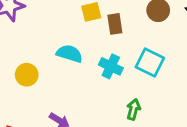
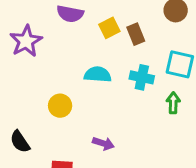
green arrow: (133, 109) -> (173, 103), moved

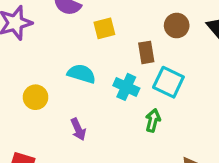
brown rectangle: (136, 34) -> (146, 52), moved
purple arrow: (103, 143) -> (78, 129), moved, turned 35

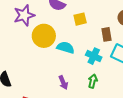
yellow circle: (36, 97) -> (44, 36), moved, size x1.5
green arrow: (153, 120) -> (93, 81), moved

